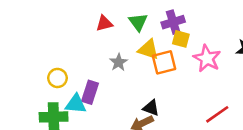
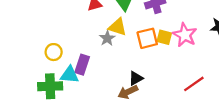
yellow square: (181, 39) -> (164, 37), moved
yellow triangle: (148, 49) -> (117, 27), moved
black triangle: (151, 108) -> (136, 78), turned -49

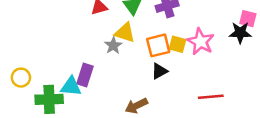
yellow circle: (54, 52) -> (21, 78), moved
black triangle: (136, 78) -> (159, 71), moved
red line: (194, 84) -> (211, 97), turned 30

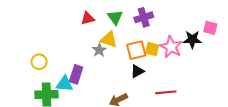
black star: (240, 33) -> (192, 40), moved
yellow circle: (21, 78) -> (39, 62), moved
red line: (211, 97) -> (166, 92), moved

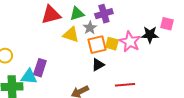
green triangle: (115, 17) -> (77, 14), turned 49
red triangle: (88, 18) -> (51, 15), size x1.5
gray star: (99, 50) -> (90, 28), moved

